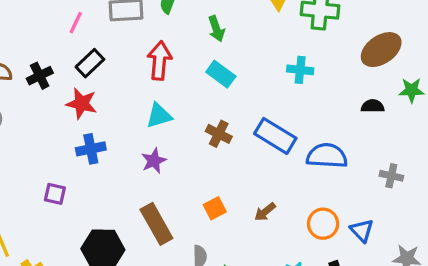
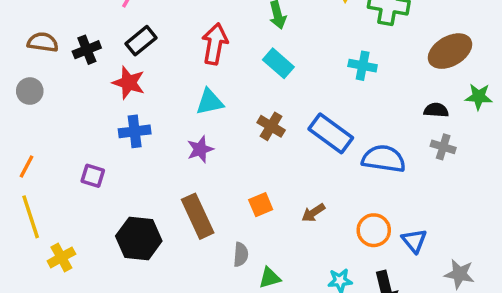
gray cross: (391, 176) -> (443, 147), moved

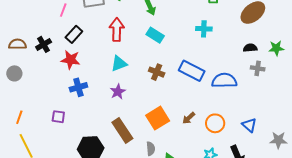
green star: (479, 97) -> (276, 48), moved
orange square: (261, 205) -> (158, 118), size x1.6
orange circle: (374, 230) -> (215, 123), moved

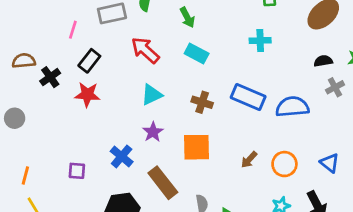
red arrow: (117, 30) -> (145, 50), turned -45
brown semicircle: (17, 44) -> (24, 61), moved
gray cross: (258, 68) -> (335, 87), turned -32
blue cross: (78, 87) -> (122, 156), moved, turned -30
orange square: (158, 118) -> (196, 147), moved, turned 35

